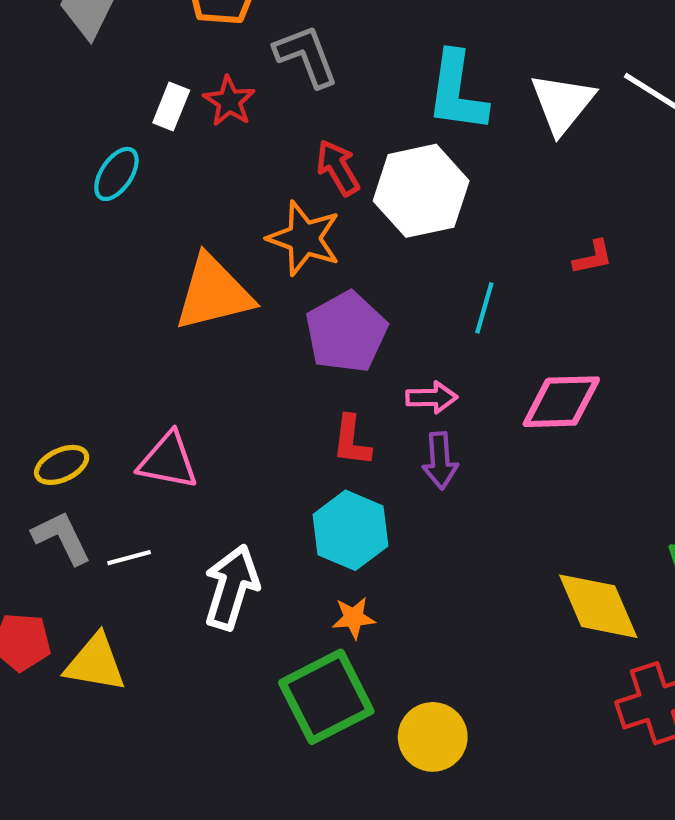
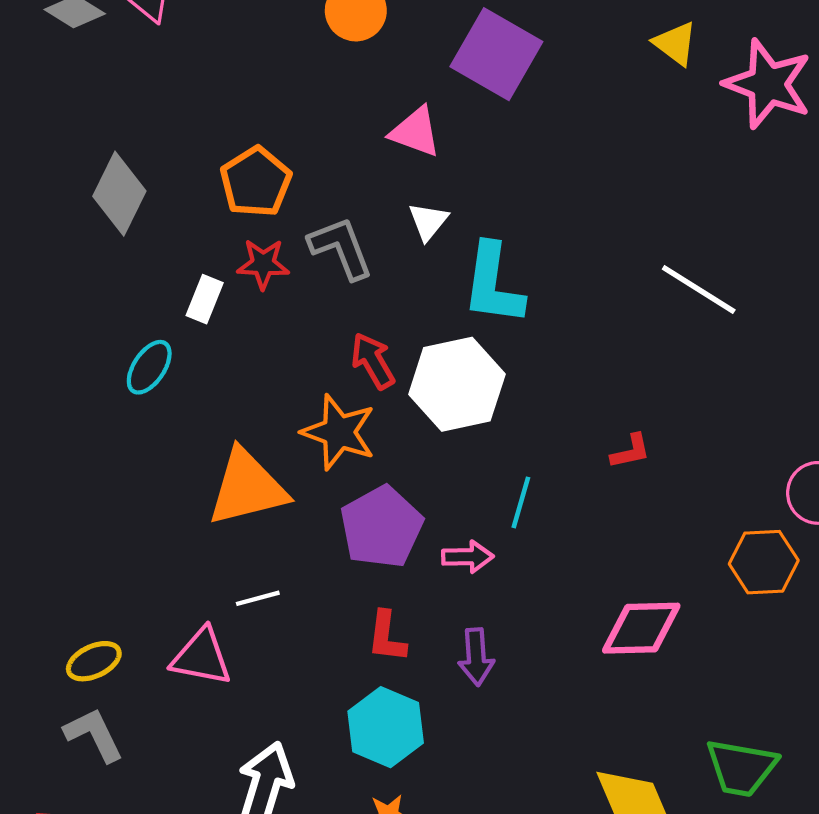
red star: (229, 101) -> (263, 264), moved, turned -30
white triangle: (562, 103) -> (428, 221), moved, size x0.6
pink arrow: (432, 397) -> (468, 557), moved
pink diamond: (561, 402) -> (641, 628), moved
white line: (129, 558) -> (258, 598), moved

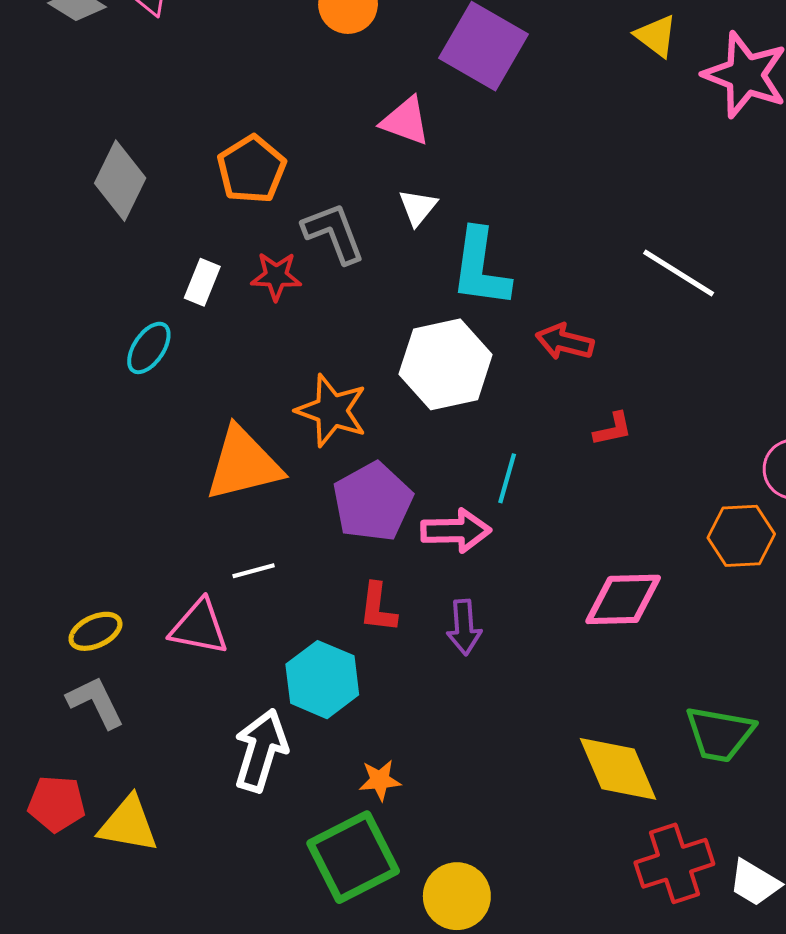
red star: (263, 264) -> (276, 276), moved
red arrow: (373, 361) -> (565, 342), moved, turned -46
pink arrow: (468, 557) -> (456, 531), size x1.4
cyan hexagon: (386, 727) -> (322, 680), moved

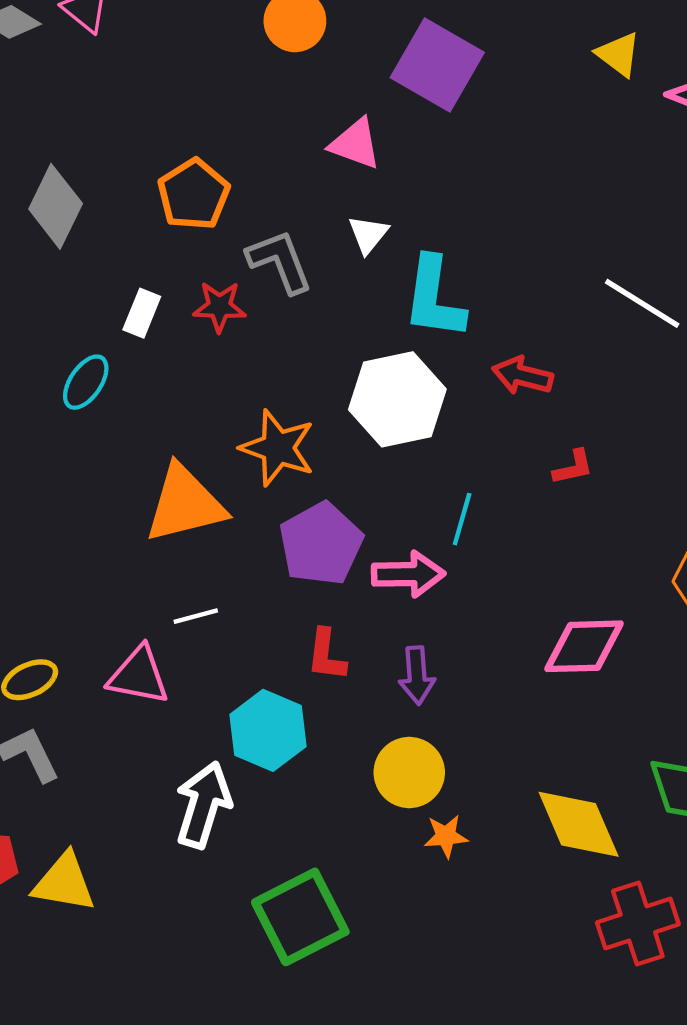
orange star: (380, 780) -> (446, 836), moved
yellow circle: (457, 896) -> (409, 772), moved

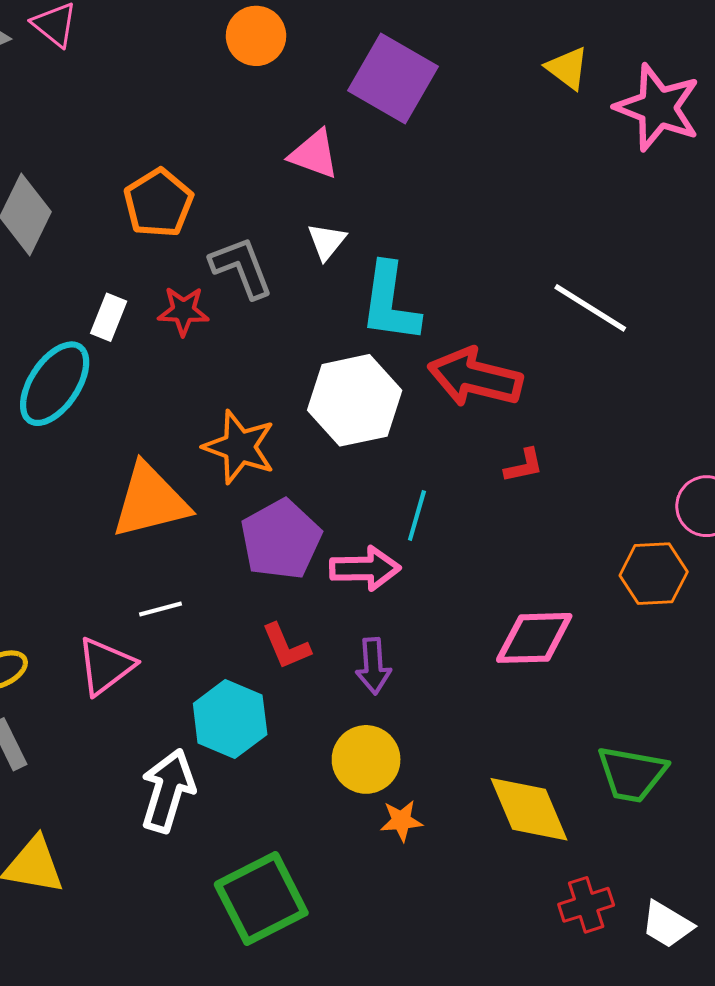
red arrow: (522, 376) -> (475, 377), size x1.6
cyan ellipse: (86, 382) -> (55, 384), size x1.6
red L-shape: (326, 655) -> (286, 646), turned -30
pink triangle: (139, 675) -> (105, 666), turned -48
red cross: (638, 923) -> (586, 905), size x0.7

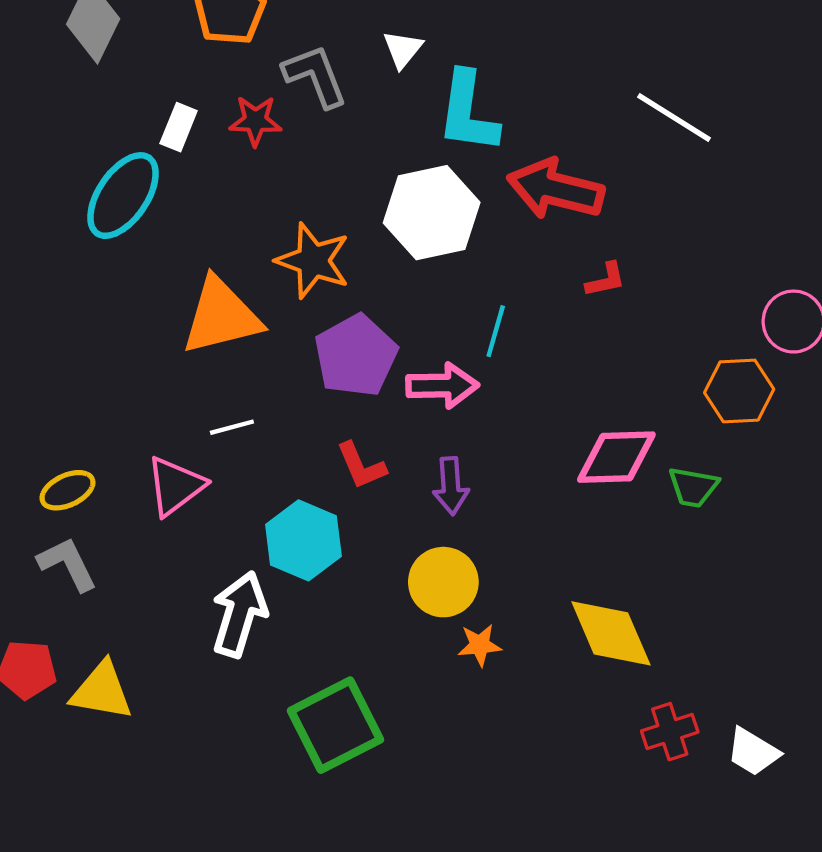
green trapezoid: (632, 774) -> (693, 487), moved, size x0.7

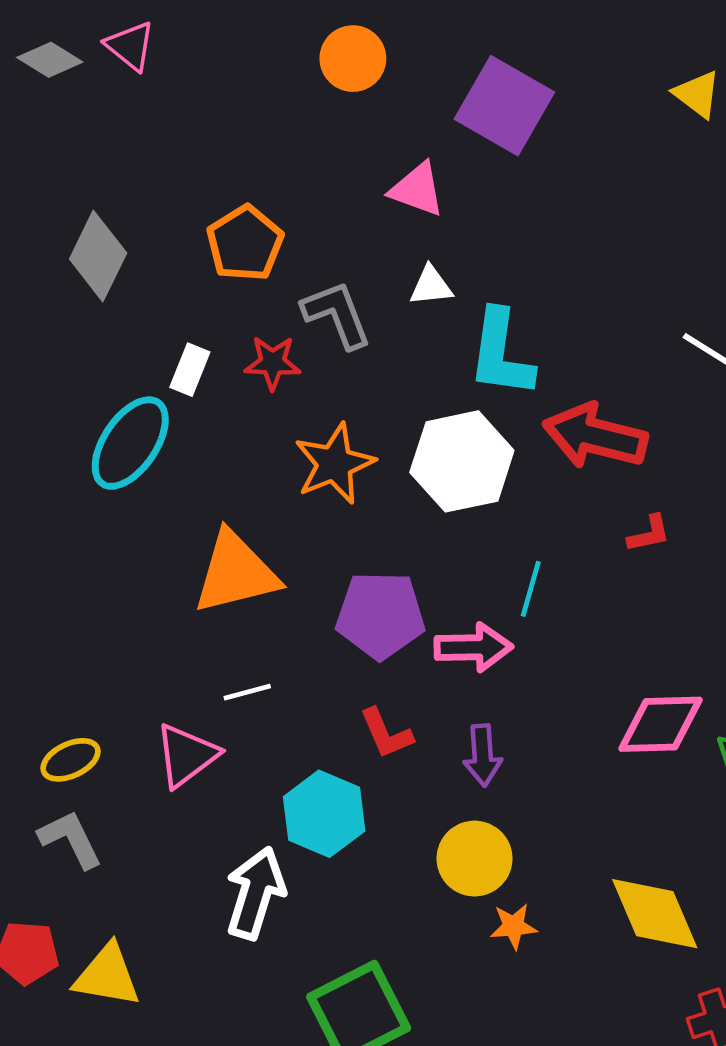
white triangle: (403, 49) -> (431, 286), turned 45
orange star: (313, 261) -> (335, 464), moved, turned 30
purple pentagon: (356, 356) -> (380, 615), turned 30

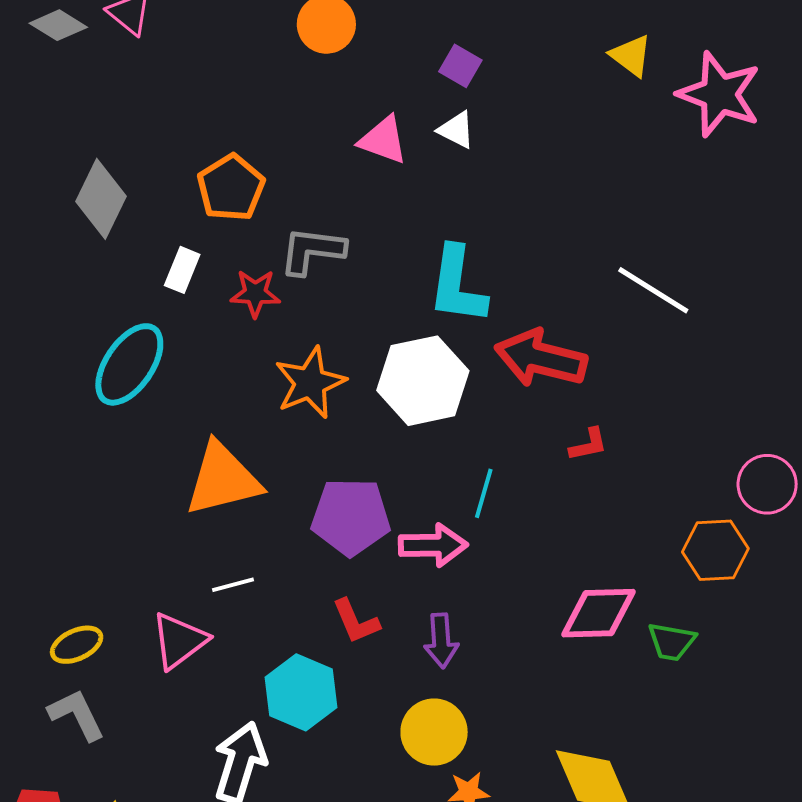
purple square: (504, 106) -> (460, 66), size x0.5
white triangle: (431, 286) -> (456, 130), moved, turned 33
gray L-shape: (337, 315) -> (312, 251), turned -62
white rectangle: (190, 370) -> (182, 270), moved

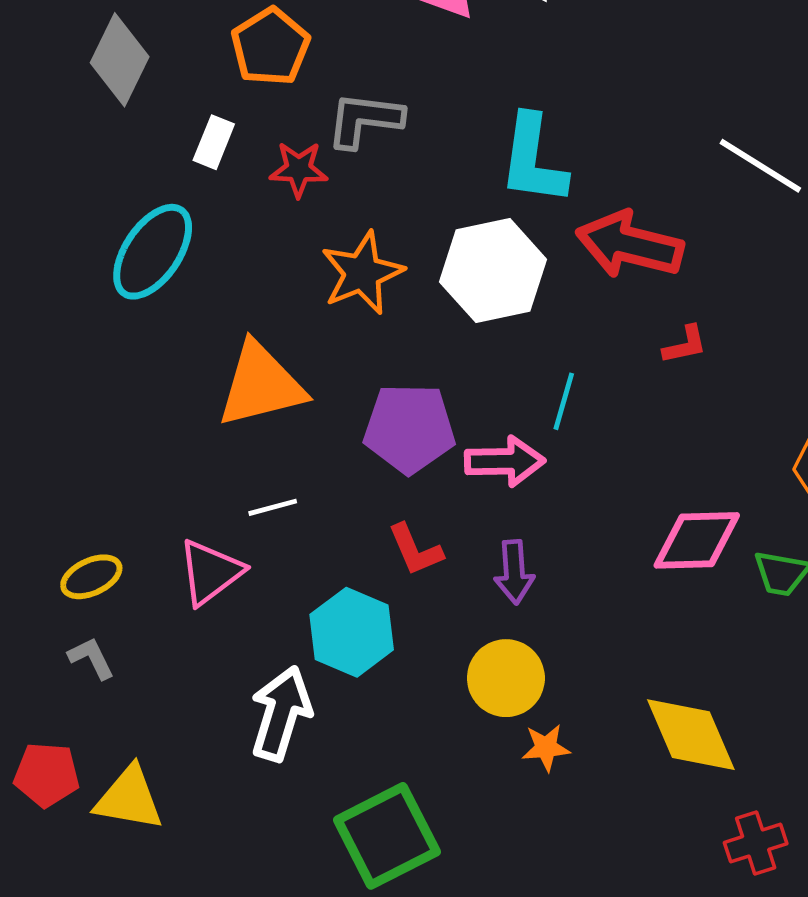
gray L-shape: (77, 715) -> (91, 658), size x0.7

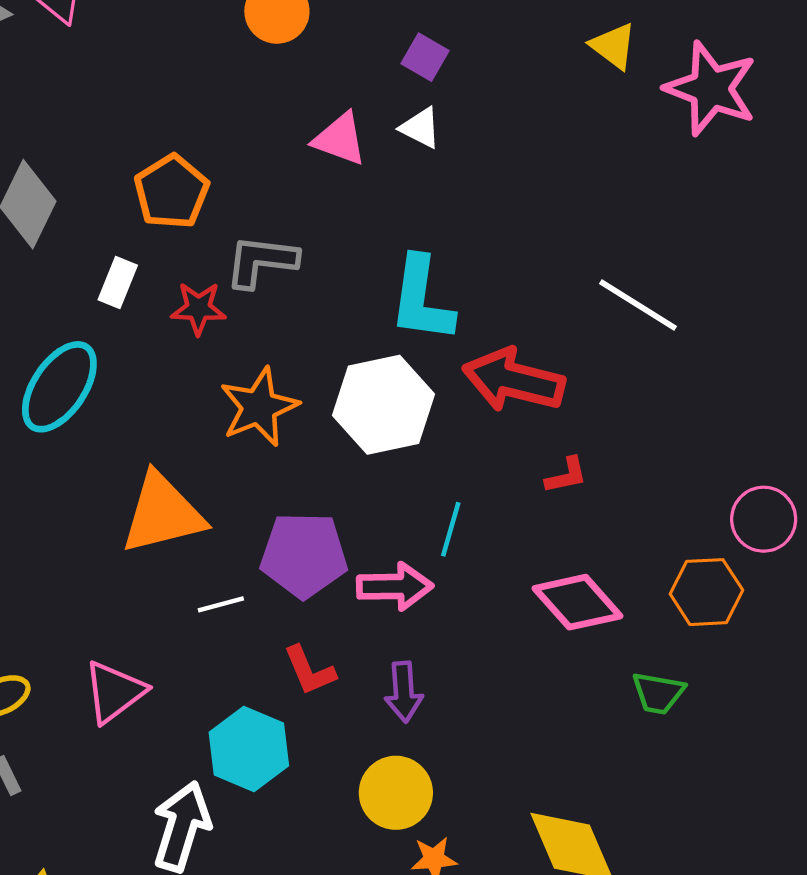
white line: (273, 507) -> (221, 604), moved
pink diamond: (697, 540) -> (577, 602), moved, turned 50

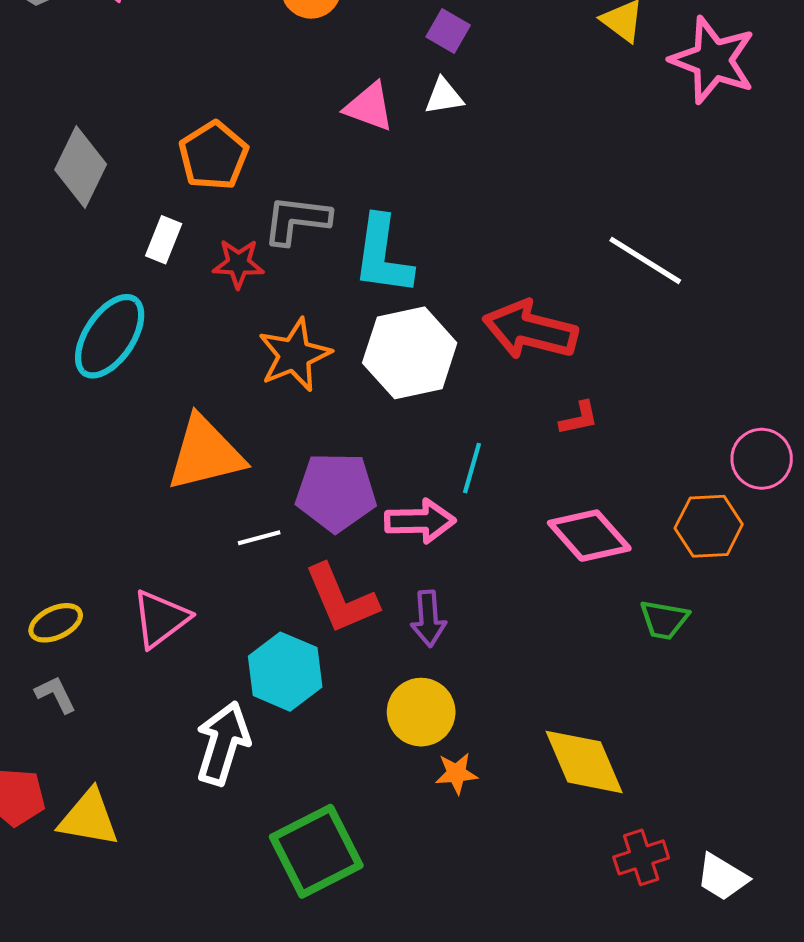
white triangle: (420, 128) -> (444, 96), turned -36
cyan L-shape: (422, 299) -> (383, 255), moved
red L-shape: (309, 671) -> (341, 599), size x1.5

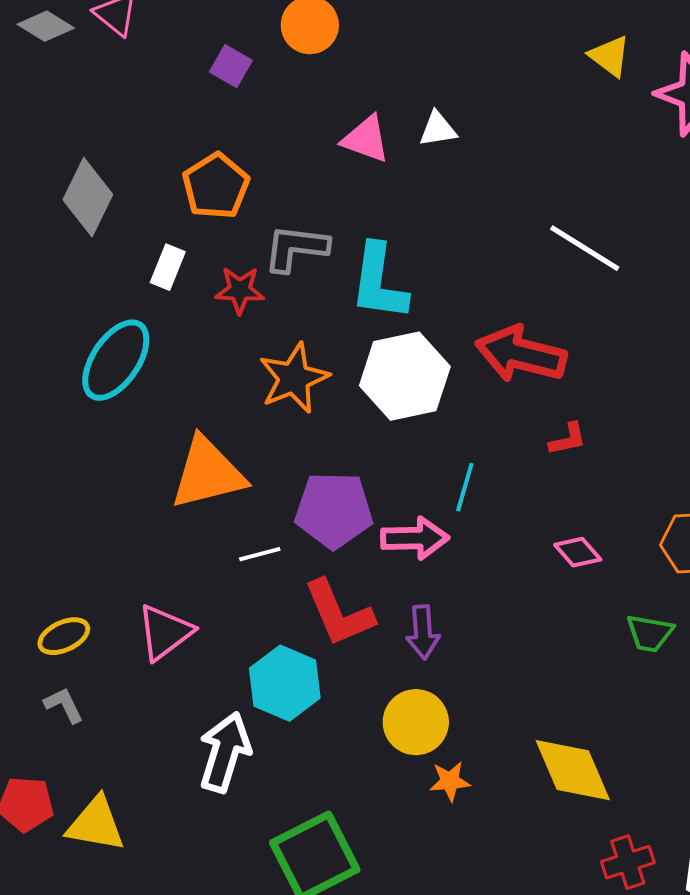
purple square: (448, 31) -> (231, 66), moved
white line: (645, 260) -> (585, 248), moved
pink diamond: (589, 536) -> (578, 552), size x0.6

